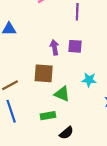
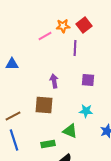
purple square: (75, 46) -> (88, 80), moved
green triangle: (62, 94) -> (70, 131), moved

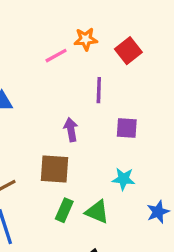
red square: (84, 25) -> (128, 51), moved
purple line: (75, 48) -> (99, 90), moved
green rectangle: (48, 144) -> (64, 210), moved, turned -56

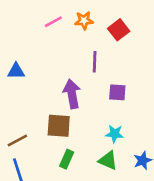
pink line: (56, 56) -> (53, 22), moved
purple arrow: (71, 130) -> (72, 94), size x1.5
green triangle: (97, 212) -> (108, 160), moved

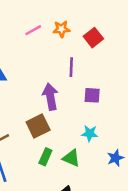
brown square: (59, 126) -> (38, 126), turned -30
green triangle: (108, 160) -> (71, 158), moved

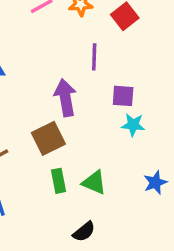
cyan star: (90, 133) -> (133, 125), moved
green rectangle: (45, 157) -> (59, 181), turned -35

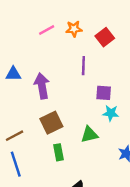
purple arrow: (65, 98) -> (42, 86), moved
green triangle: (94, 182) -> (89, 134), moved, turned -36

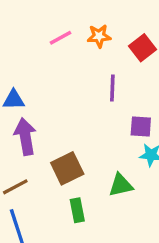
purple arrow: (42, 86) -> (25, 137), moved

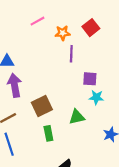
orange star: (99, 36) -> (63, 33), moved

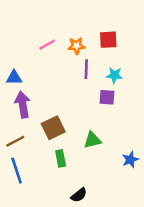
pink line: (37, 21) -> (47, 45), moved
red square: (91, 28) -> (108, 40), turned 35
cyan star: (96, 97) -> (114, 75), moved

